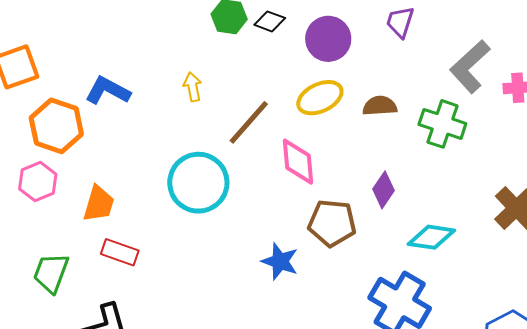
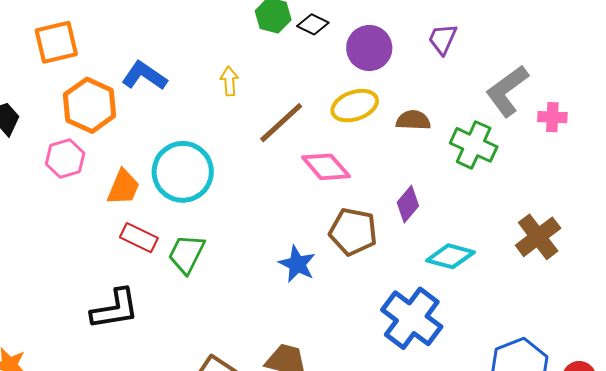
pink diamond: (298, 162) -> (326, 167), turned -42
cyan circle: (198, 183) -> (183, 172), moved
green trapezoid: (51, 273) -> (186, 254), moved

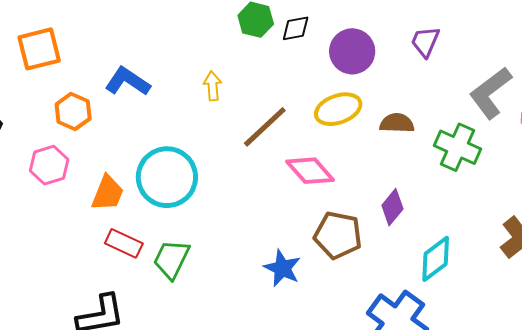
black diamond: (313, 24) -> (296, 28), turned -36
orange hexagon: (90, 105) -> (73, 112), size x0.7
cyan diamond: (450, 256) -> (436, 259), turned -51

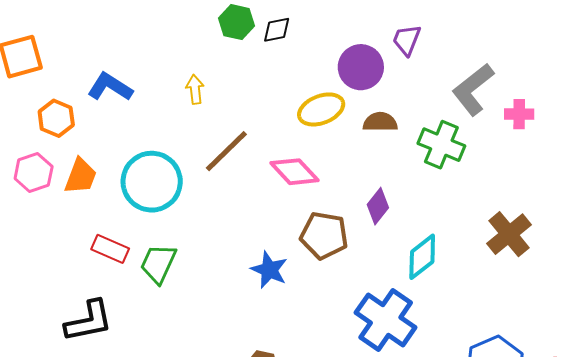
purple circle: (352, 51) -> (361, 67), moved
brown line: (265, 127) -> (226, 151), moved
orange trapezoid: (108, 193) -> (81, 176), moved

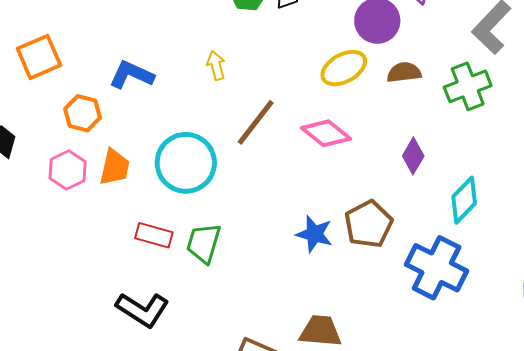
green cross: (441, 145) -> (468, 86), turned -36
brown pentagon: (324, 235) -> (369, 224), moved, turned -30
black L-shape: (89, 321) -> (143, 310), turned 52

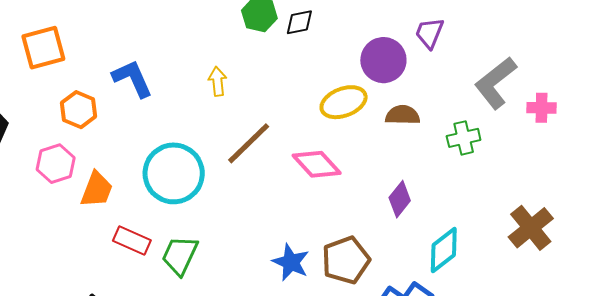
blue L-shape: (132, 75) -> (132, 79), turned 33
green cross: (468, 86) -> (464, 138), size x0.7
orange trapezoid: (115, 167) -> (97, 190), moved

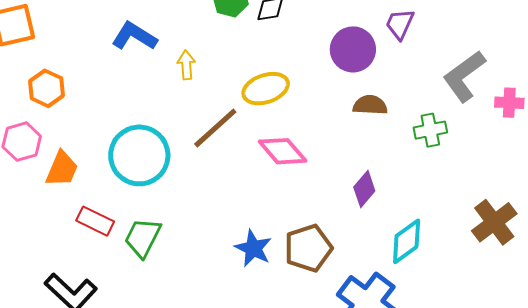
blue L-shape: (132, 79) -> (134, 36), moved, turned -36
yellow ellipse: (344, 102) -> (266, 89), moved

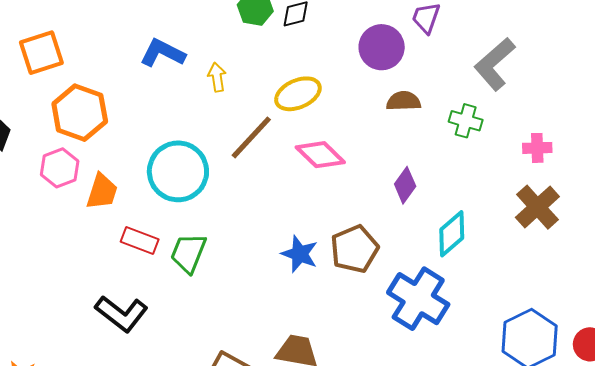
orange hexagon: (46, 88) -> (80, 113), size x1.5
pink cross: (509, 103) -> (537, 148), moved
green cross: (430, 130) -> (466, 121), turned 32

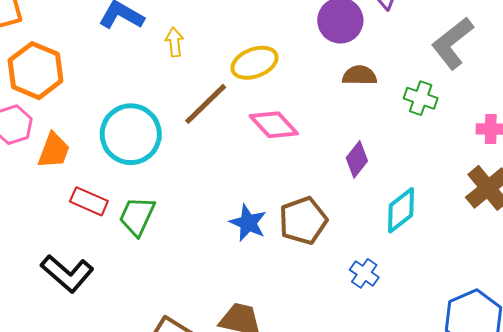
blue cross: (418, 299) -> (364, 273), size x0.5

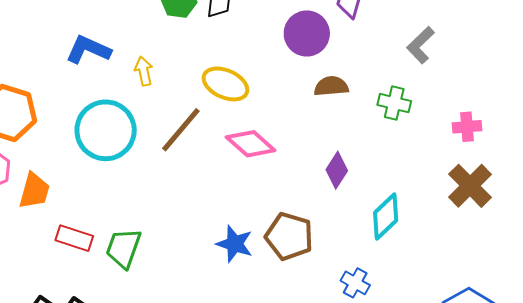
gray L-shape: (452, 43) -> (421, 45), size x0.7
yellow ellipse: (254, 63) -> (225, 84), turned 51
cyan circle: (131, 134) -> (106, 130), moved
brown pentagon: (303, 221) -> (289, 236), turned -30

